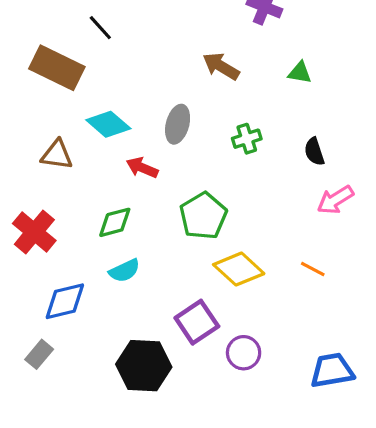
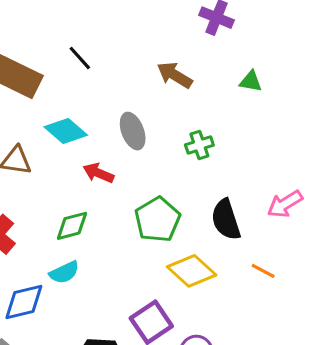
black line: (100, 28) -> (80, 58), moved
gray ellipse: (178, 124) -> (133, 131), turned -36
black semicircle: (314, 152) -> (226, 220), moved, size x1.5
cyan semicircle: (124, 271) -> (64, 272), moved

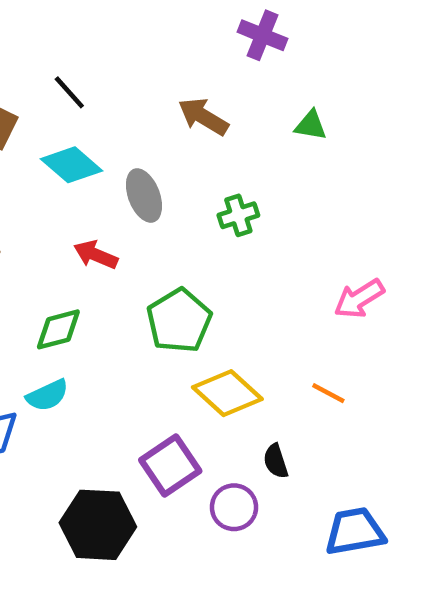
cyan diamond: (66, 131) -> (72, 165), moved
black semicircle: (226, 220) -> (276, 461), moved, size x0.6

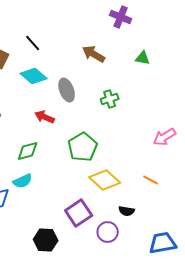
black semicircle: (276, 461) -> (127, 211), turned -63
black hexagon: (98, 525) -> (46, 240), size x0.7

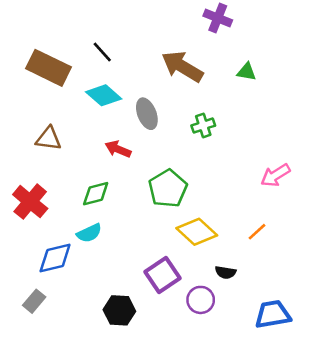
brown arrow: (94, 54) -> (182, 66), size x1.4
orange line: (151, 180) -> (257, 232), turned -70

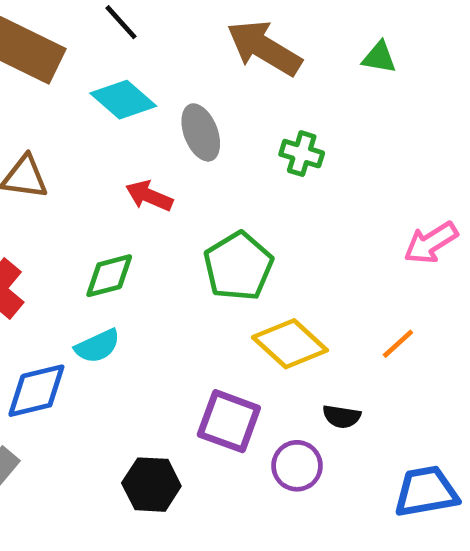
green cross: (203, 126) -> (302, 154), turned 35
purple square: (163, 275) -> (229, 421), turned -36

